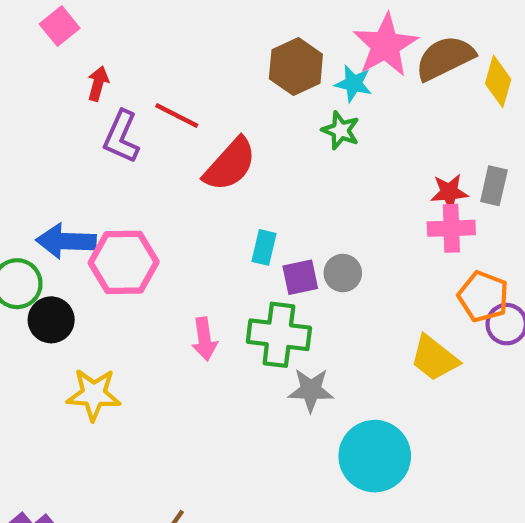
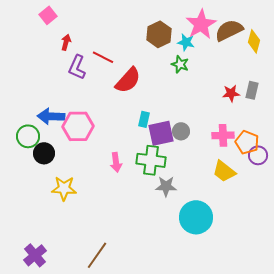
pink cross: (451, 228) -> (223, 135), moved
purple square: (300, 277) -> (161, 133), size x1.5

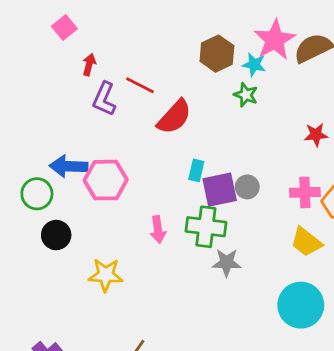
black circle: (44, 153) -> (56, 235), moved
yellow star: (64, 188) -> (106, 275), moved
cyan circle: (196, 217) -> (301, 305), moved

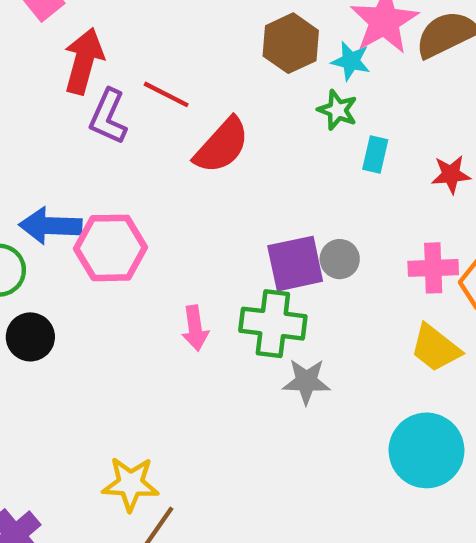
red arrow: (89, 65) -> (84, 61), size x1.8
cyan rectangle: (196, 170) -> (375, 154), moved
yellow star: (106, 275) -> (131, 484), moved

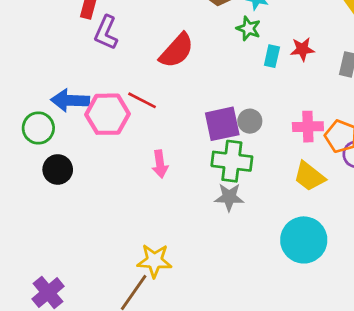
red line: (166, 94) -> (142, 100), moved
red star: (451, 174) -> (302, 49), moved
green cross: (273, 324) -> (232, 161), moved
yellow star: (131, 484) -> (154, 261), moved

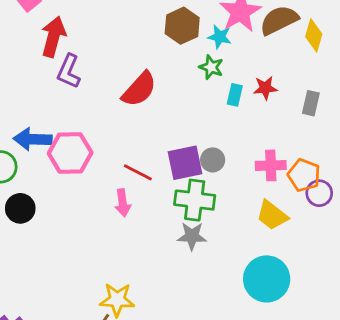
red line: (142, 100) -> (138, 172), moved

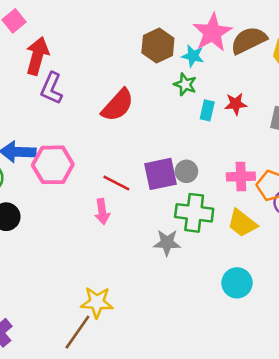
green cross: (195, 200) -> (194, 213), moved
cyan circle: (267, 279) -> (237, 283), size x0.7

